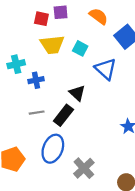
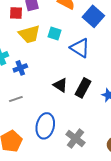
black triangle: (77, 93) -> (60, 85), moved
gray line: (37, 113) -> (16, 99), moved
black rectangle: (63, 115) -> (83, 88), moved

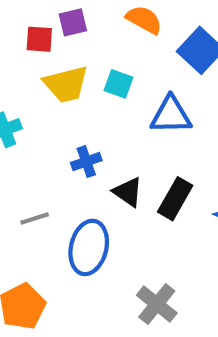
blue triangle: (80, 48) -> (171, 115), turned -35
blue cross: (20, 68) -> (86, 162), moved
blue ellipse: (45, 126) -> (89, 247), moved

